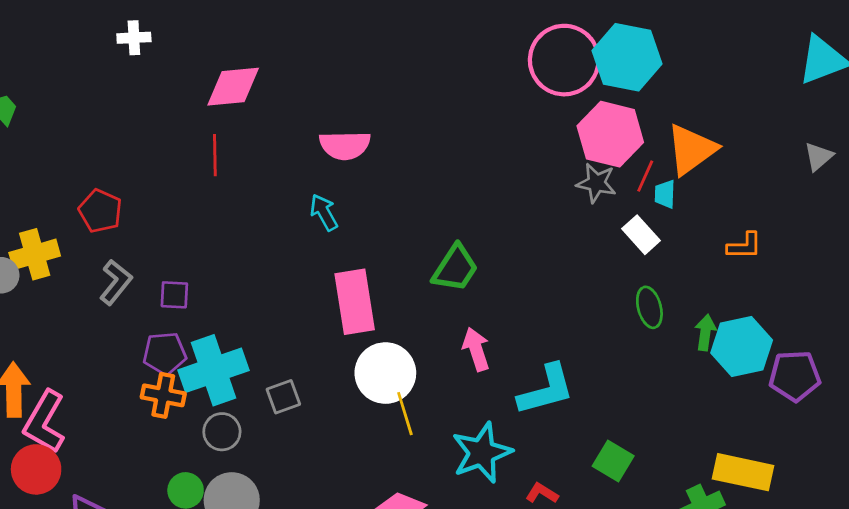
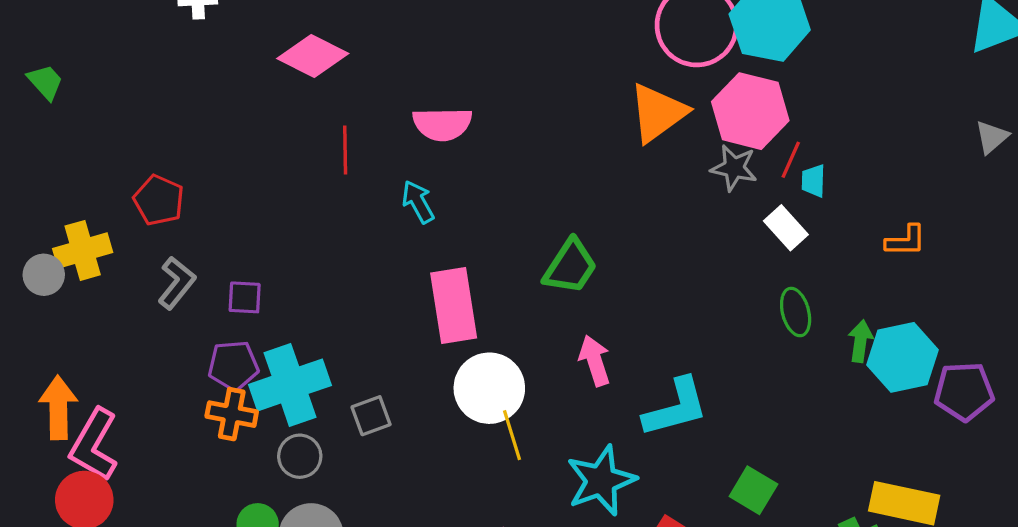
pink diamond: (233, 87) -> (313, 56), turned 32
orange triangle: (691, 149) -> (658, 113), moved
red line: (215, 155) -> (345, 150), moved

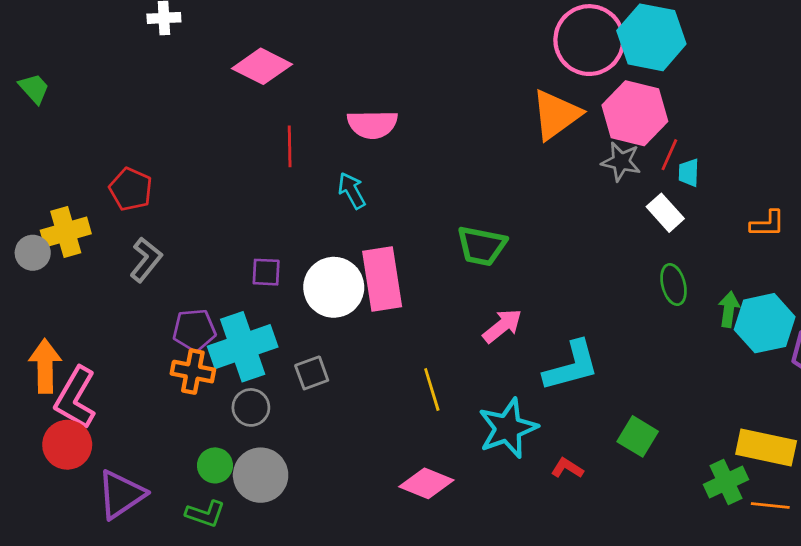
green trapezoid: (570, 267) -> (482, 246), turned 68
purple square: (245, 297) -> (266, 272), moved
pink arrow: (595, 361) -> (502, 326), turned 69
white circle: (489, 388) -> (334, 287), moved

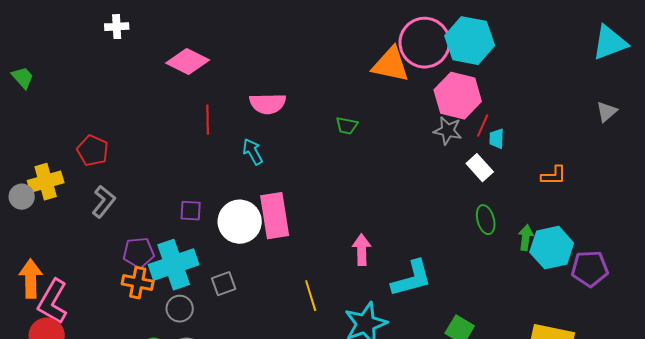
orange triangle: (556, 115) -> (391, 65), moved, turned 48
green trapezoid: (482, 246) -> (347, 126), moved, size x0.6
pink arrow: (502, 326) -> (362, 250), turned -52

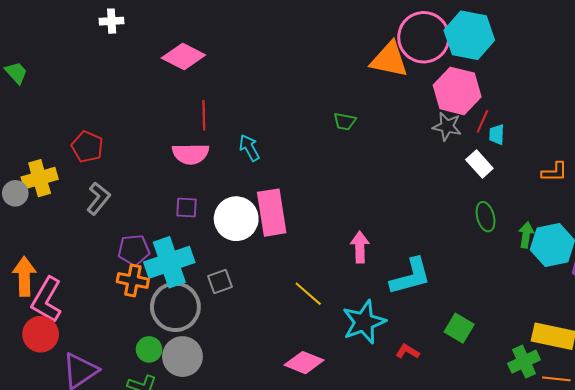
pink semicircle: (268, 104) -> (191, 154), moved
yellow line: (311, 296) -> (308, 294), turned -32
gray circle: (180, 309) -> (175, 307), size x1.8

